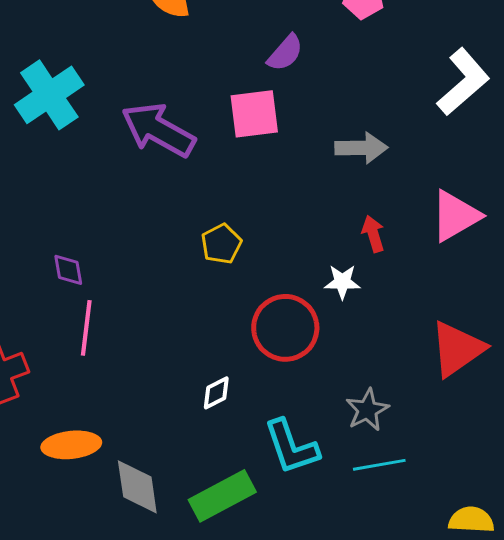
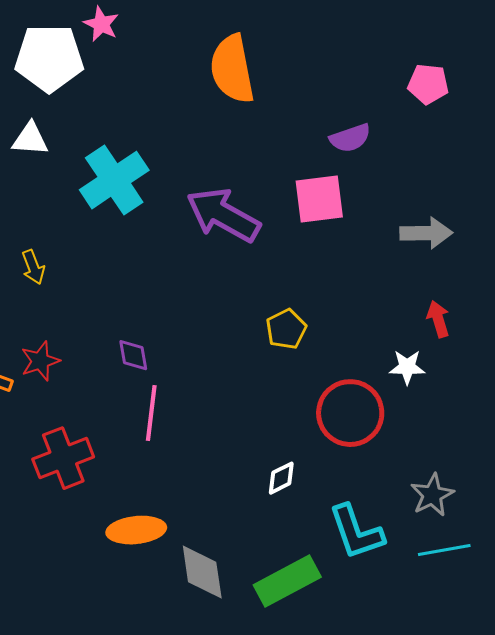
purple semicircle: (285, 53) -> (350, 138), turned 30

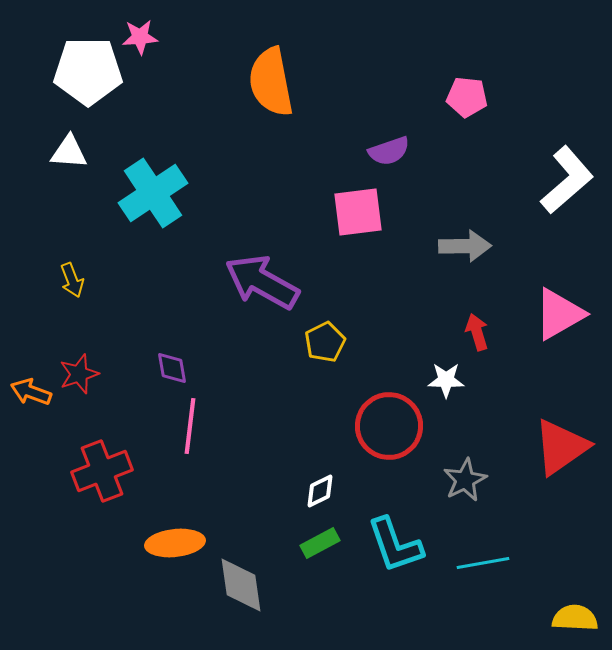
pink star: (101, 24) -> (140, 37), turned -30
purple arrow: (223, 215) -> (262, 282), moved
gray star: (432, 495) -> (465, 480), moved
green rectangle: (287, 581) -> (320, 543), moved, size x0.6

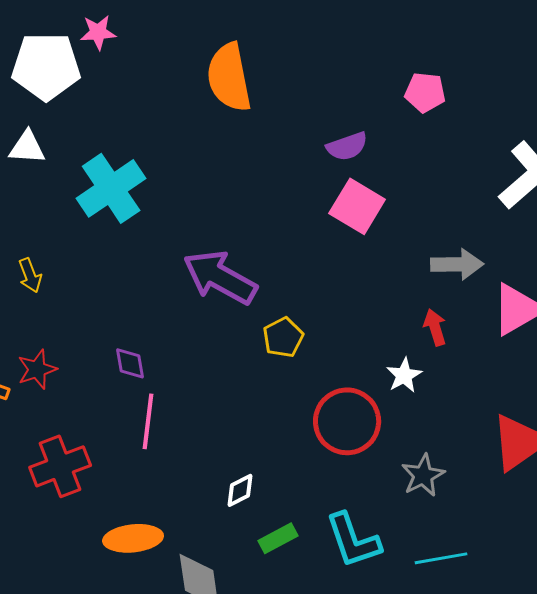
pink square: (358, 212) -> (357, 206), moved, turned 38
gray arrow: (465, 246) -> (457, 264), moved
white star: (446, 380) -> (404, 375), turned -30
white diamond: (320, 491) -> (240, 490), moved

